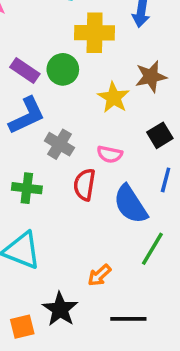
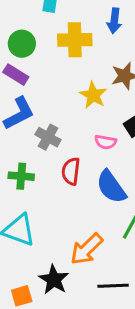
green circle: (63, 69) -> (22, 44), moved
pink semicircle: (110, 154) -> (106, 142), moved
orange arrow: (99, 275) -> (87, 249), size x1.6

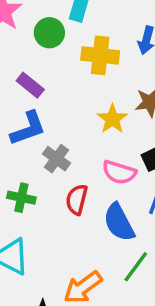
green circle: (22, 44) -> (49, 33), moved
pink semicircle: (106, 142) -> (119, 172), size x1.4

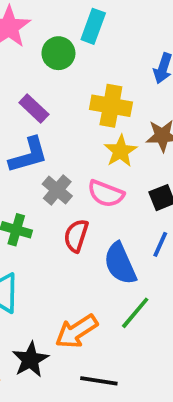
yellow cross: (100, 55) -> (111, 106), moved
pink semicircle: (119, 172) -> (106, 194), moved

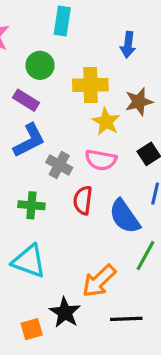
green circle: (58, 53) -> (40, 65), moved

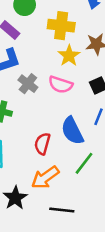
red semicircle: (83, 200) -> (42, 144), moved

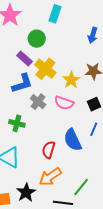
yellow cross: (61, 26) -> (45, 69), moved, turned 30
green line: (84, 163) -> (81, 187), moved

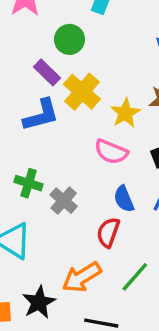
gray cross: (38, 102) -> (64, 201), moved
blue semicircle: (73, 140) -> (124, 199), moved, size x0.7
red semicircle: (49, 150) -> (108, 232), moved
green line: (81, 187) -> (135, 277), moved

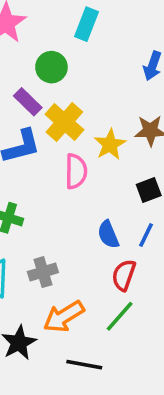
pink semicircle: (111, 152) -> (76, 171), moved, turned -112
gray cross: (64, 201) -> (43, 272), moved, turned 32
red semicircle: (108, 232) -> (124, 275), moved

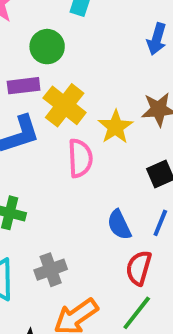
purple rectangle: (28, 102) -> (24, 86), turned -48

